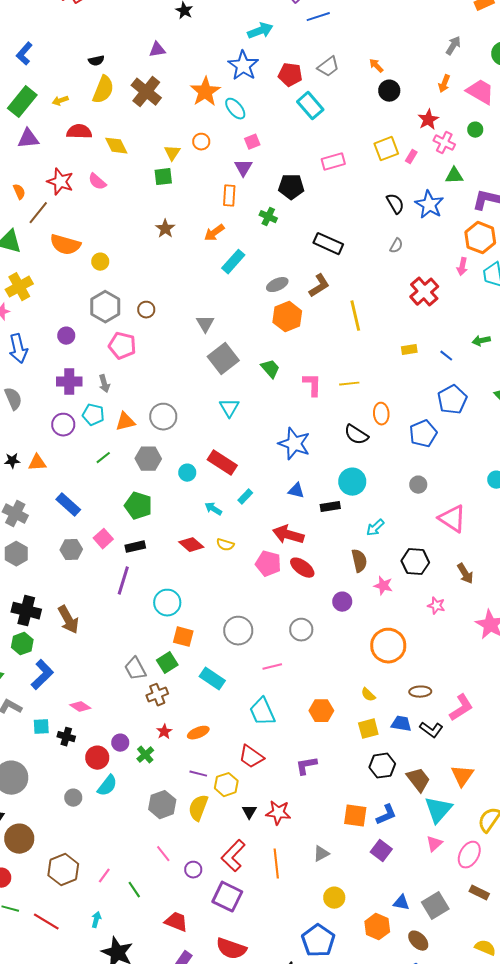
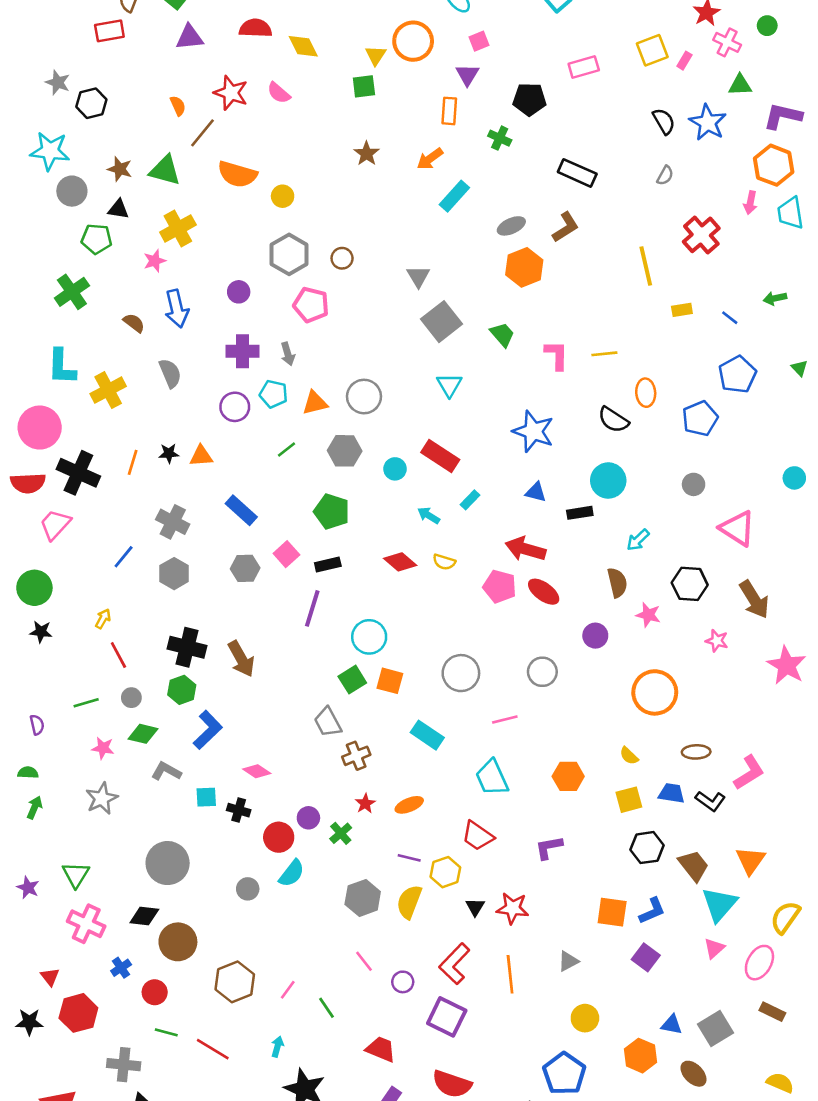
orange circle: (201, 142) -> (413, 41), size x1.8
yellow line: (355, 316) -> (646, 266), moved
brown arrow: (465, 574) -> (754, 599), size x1.4
green square: (167, 663) -> (352, 680), moved

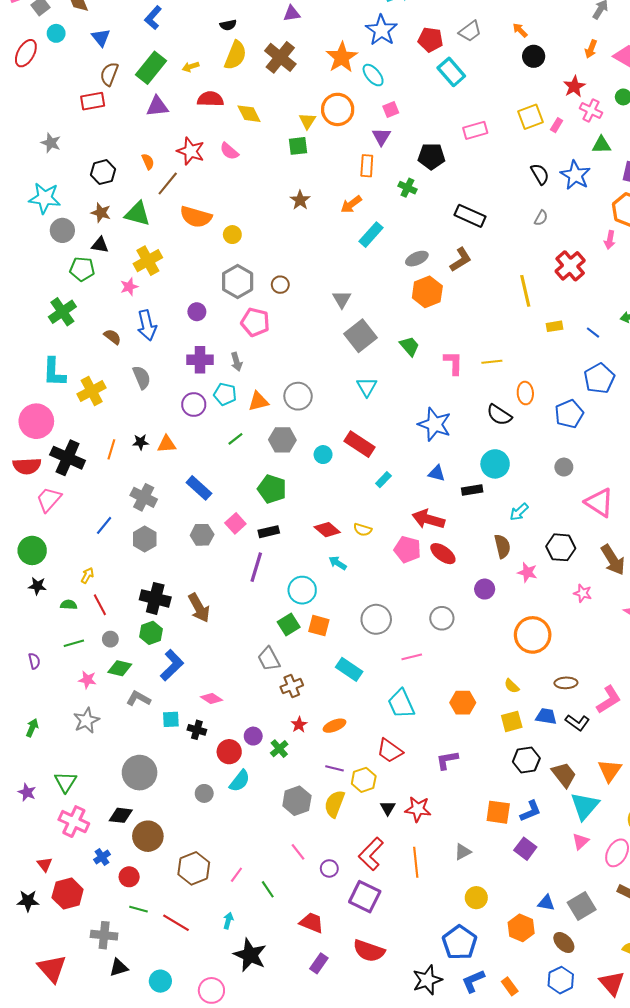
black hexagon: (91, 103) -> (103, 172), moved
cyan arrow: (429, 515) -> (338, 563), moved
green semicircle: (28, 773) -> (69, 605), moved

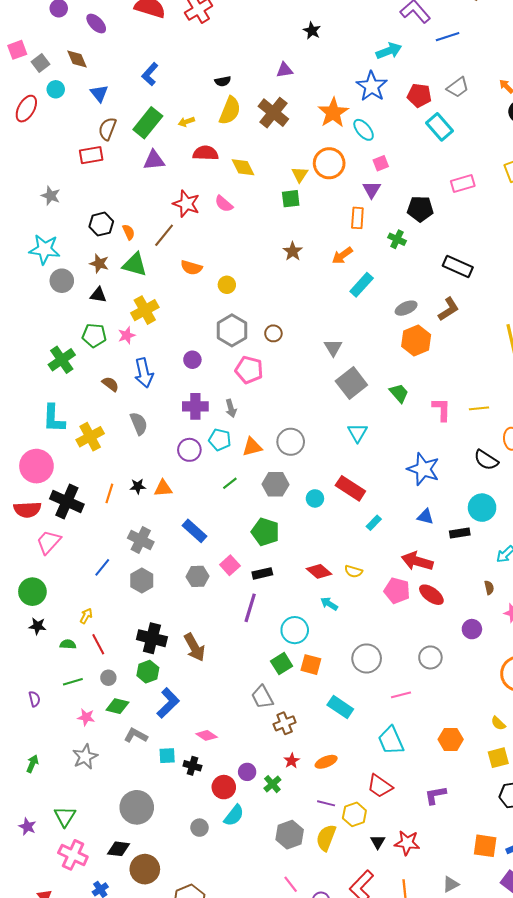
orange semicircle: (148, 162) -> (129, 232), moved
orange semicircle: (196, 217) -> (191, 268), size x0.7
green pentagon: (82, 269) -> (94, 335), moved
brown semicircle: (502, 546) -> (489, 588), size x0.6

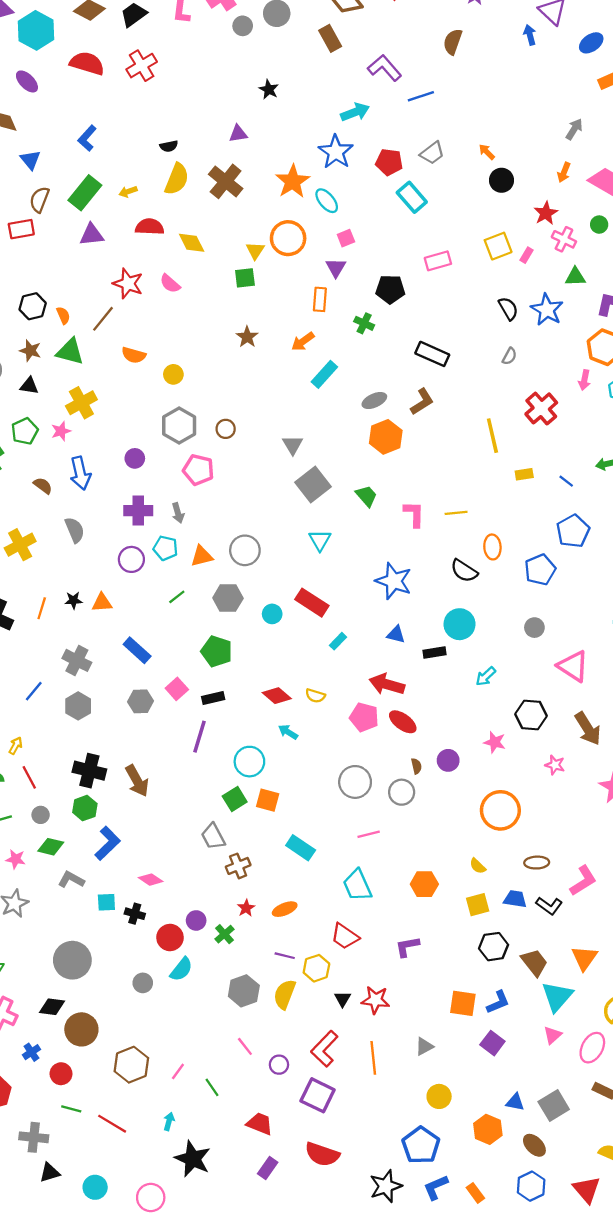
green pentagon: (94, 335) -> (25, 431), turned -30
brown semicircle: (489, 588) -> (416, 766), moved
gray circle: (367, 658) -> (355, 782), moved

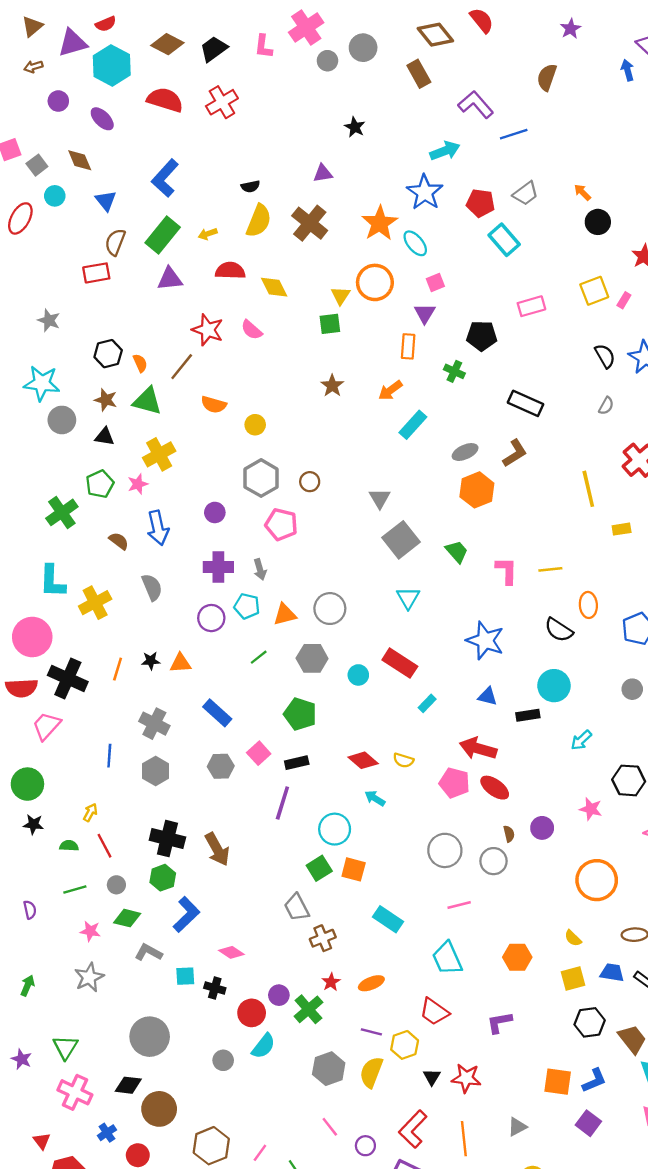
blue L-shape: (87, 138) -> (165, 178), size x1.4
blue line: (34, 691) -> (109, 756), turned -35
green cross: (224, 934) -> (309, 1009), size x1.4

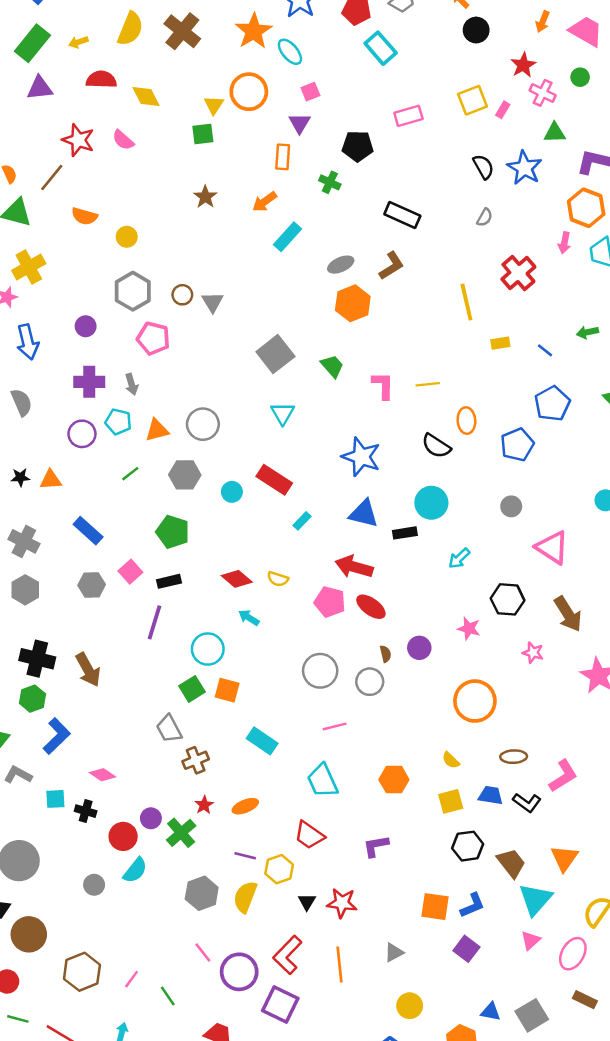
gray triangle: (380, 498) -> (213, 302), moved
blue triangle: (488, 696) -> (364, 514), size x1.5
purple circle: (365, 1146) -> (239, 972), size x1.8

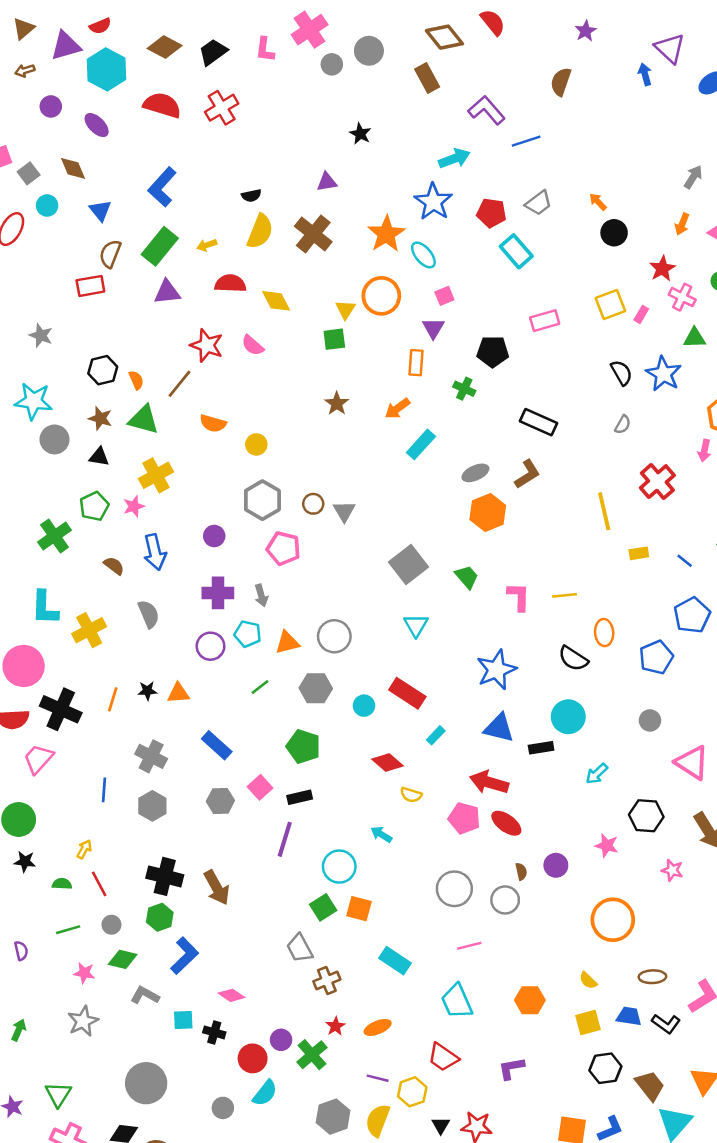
blue star: (361, 457) -> (496, 670), turned 30
red diamond: (237, 579) -> (388, 763), moved

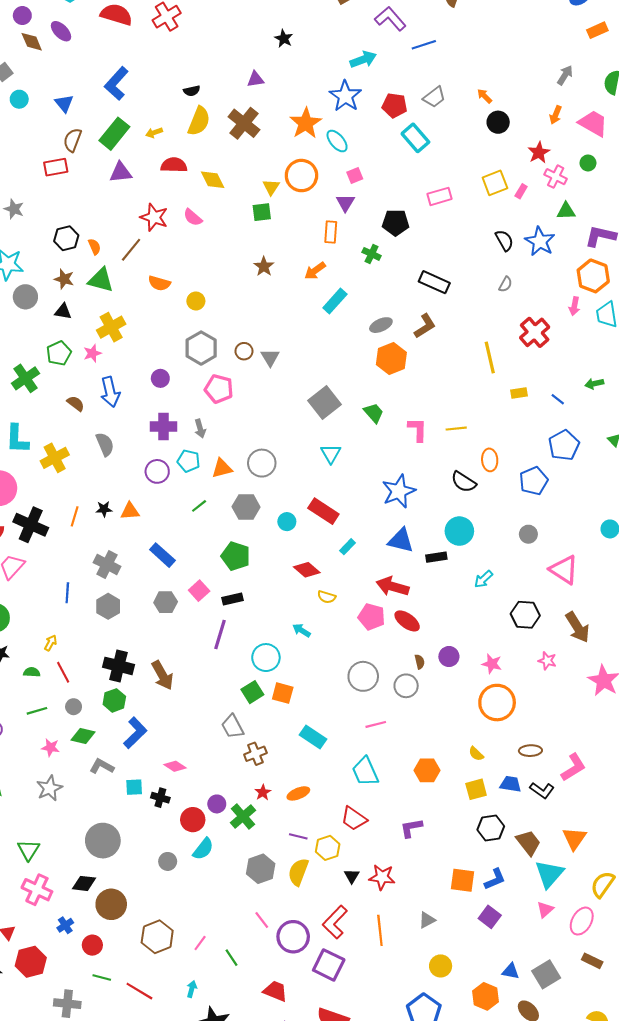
brown diamond: (73, 168) -> (32, 42), moved
pink star: (607, 845) -> (492, 664), moved

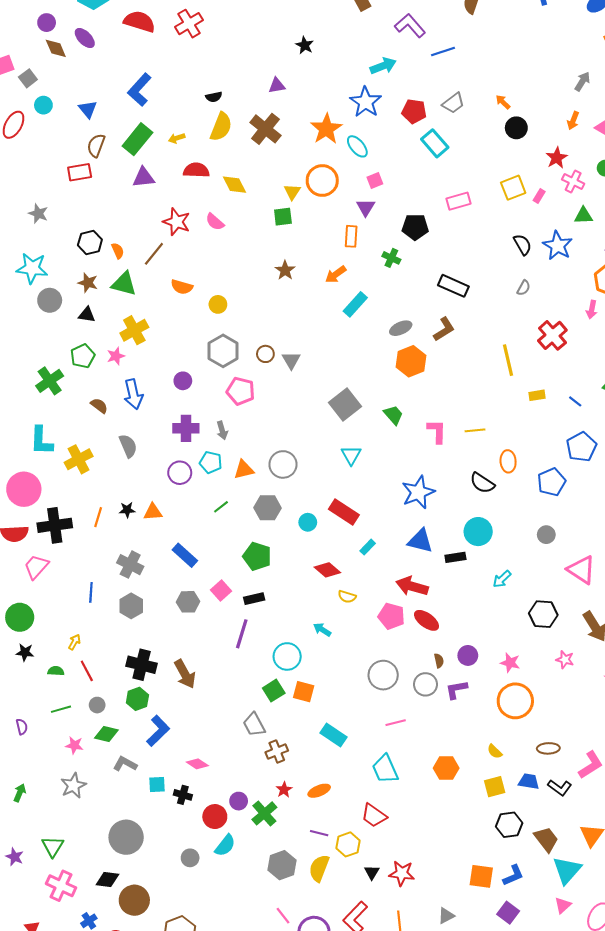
black cross: (31, 525) -> (55, 525), turned -32
purple L-shape: (411, 828) -> (456, 690), moved

